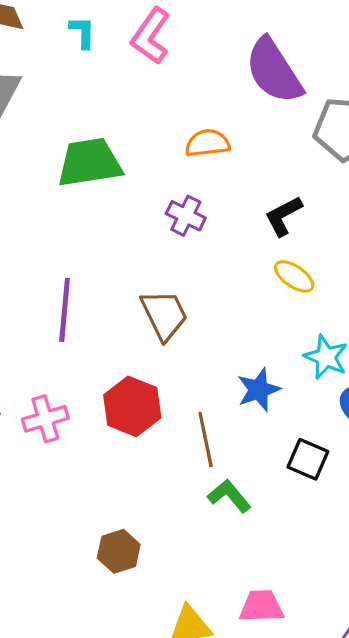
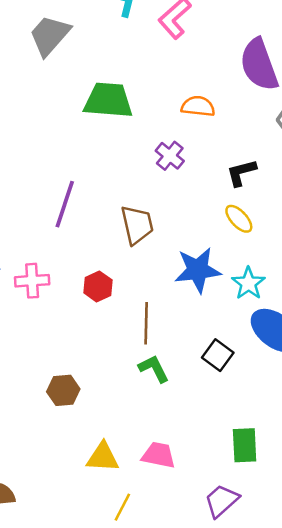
blue star: (259, 390) -> (198, 270), moved, size x1.4
red hexagon: (132, 406) -> (98, 286), size x0.7

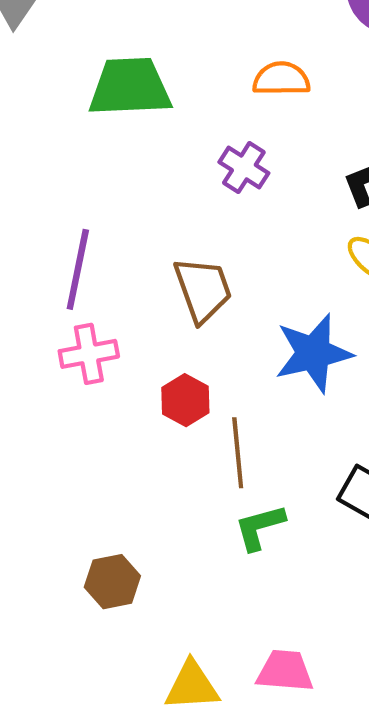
pink cross: (32, 281) -> (89, 354), moved
red hexagon: (98, 286) -> (185, 400), moved
green L-shape: (154, 369) -> (260, 527), turned -72

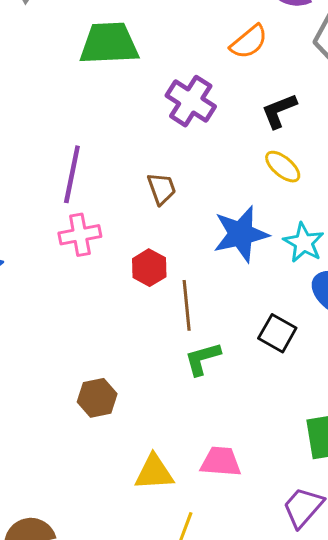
orange semicircle: (281, 79) -> (249, 42), moved, turned 141
purple cross: (244, 168) -> (191, 101), size x1.4
brown trapezoid: (203, 290) -> (162, 189), size x0.7

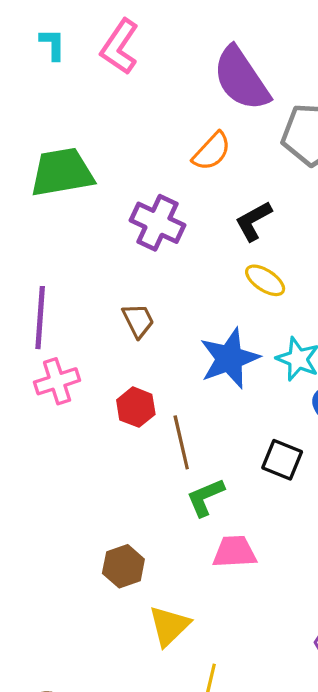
brown hexagon: (97, 398) -> (123, 566), moved
pink trapezoid: (221, 462) -> (235, 552), moved
yellow triangle: (154, 472) -> (169, 626), turned -33

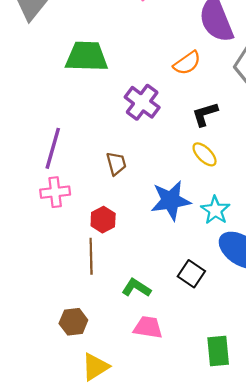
brown line: (181, 442) -> (91, 256), moved
green L-shape: (205, 497) -> (136, 288), turned 44

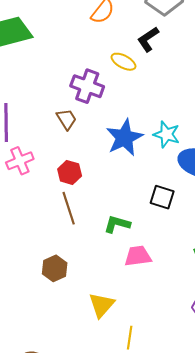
purple cross: (142, 102) -> (87, 86), moved
black L-shape: (205, 114) -> (148, 39), moved
yellow ellipse: (205, 154) -> (123, 62), moved
brown hexagon: (73, 322) -> (55, 268), moved

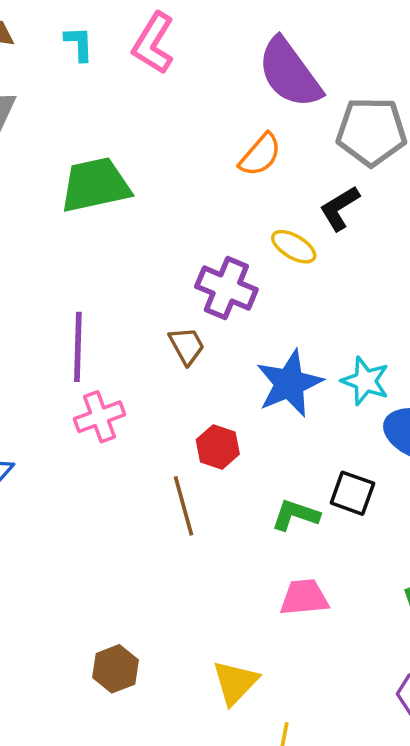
red hexagon: (70, 172) -> (218, 447), moved
green L-shape: (117, 224) -> (295, 515), moved
brown hexagon: (55, 268) -> (115, 669), moved

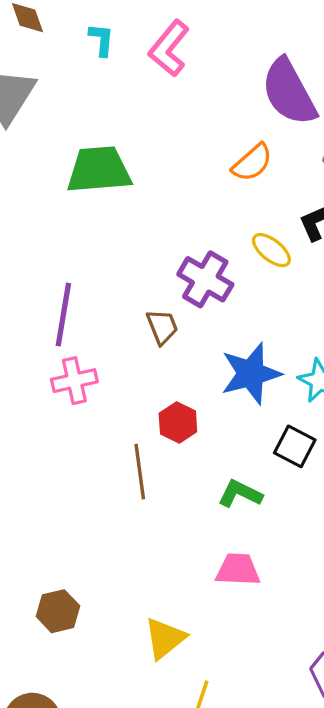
black square: (352, 493) -> (295, 446), moved

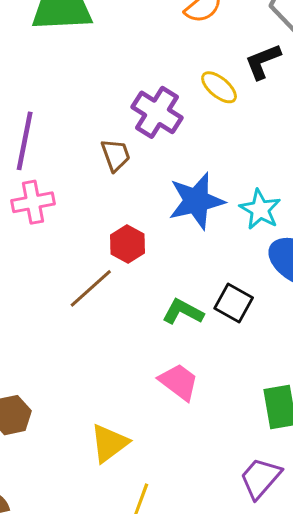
black square: (295, 446) -> (234, 303), moved
brown line: (140, 472) -> (91, 288), turned 54
pink trapezoid: (238, 570) -> (179, 382), turned 33

